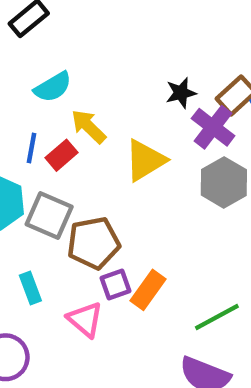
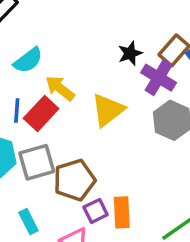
red rectangle: (61, 155) -> (41, 113), size x1.4
gray square: (49, 215) -> (37, 162), turned -33
orange rectangle: (148, 290) -> (122, 212), turned -32

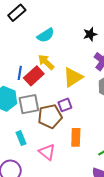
black star: (130, 53) -> (90, 34), moved
cyan semicircle: (28, 60) -> (46, 35), moved
purple square: (96, 211) -> (65, 105), moved

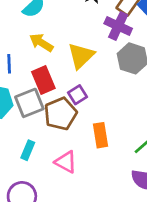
red rectangle: (34, 76) -> (43, 80), moved, turned -60
cyan rectangle: (21, 138) -> (28, 150), turned 56

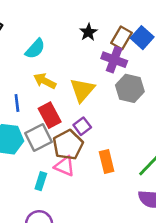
pink triangle: (66, 162) -> (65, 166), moved

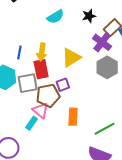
cyan semicircle: (35, 49) -> (55, 17), moved
yellow arrow: (45, 81) -> (42, 52), moved, turned -126
cyan rectangle: (41, 181) -> (31, 123), moved

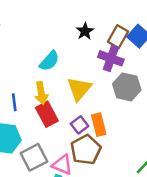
cyan semicircle: (55, 17) -> (49, 61), moved
gray square: (28, 83) -> (34, 157), moved
brown pentagon: (48, 95) -> (86, 150), moved
orange rectangle: (73, 117) -> (99, 125), moved

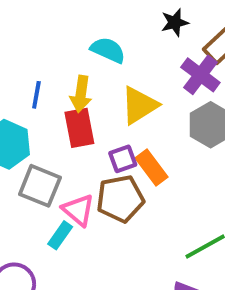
cyan semicircle: (49, 61) -> (108, 50), turned -125
orange rectangle: (99, 125) -> (151, 168), turned -40
gray square: (34, 157) -> (40, 186), turned 32

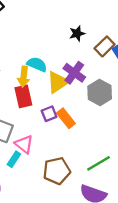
cyan semicircle: (108, 50) -> (37, 64), moved
purple cross: (200, 75) -> (74, 73), moved
brown pentagon: (120, 199) -> (57, 171), moved

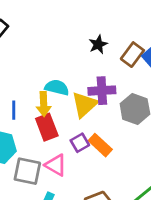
purple cross: (74, 73) -> (102, 91), turned -30
pink triangle: (24, 144) -> (56, 165), moved

